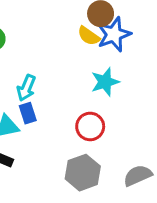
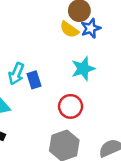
blue star: (114, 34) -> (91, 28), size x0.7
blue rectangle: (28, 113) -> (34, 80), moved

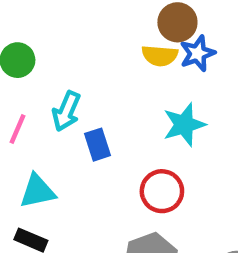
yellow semicircle: (69, 30) -> (160, 56), turned -30
cyan arrow: (16, 74) -> (66, 111), moved

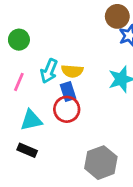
yellow semicircle: (160, 56) -> (72, 71), moved
red circle: (162, 191) -> (67, 109), moved

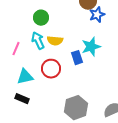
green circle: (19, 40) -> (41, 18), moved
cyan arrow: (49, 71) -> (38, 41), turned 132
blue rectangle: (68, 92) -> (77, 58), moved

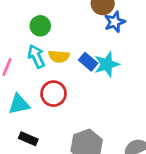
blue rectangle: (77, 58) -> (88, 62), moved, turned -32
black rectangle: (22, 99) -> (28, 139), moved

